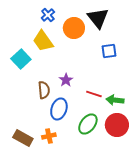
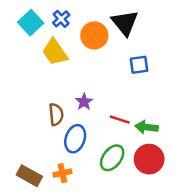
cyan square: (21, 59) -> (31, 23), moved

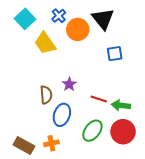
blue cross: (61, 19) -> (59, 16), moved

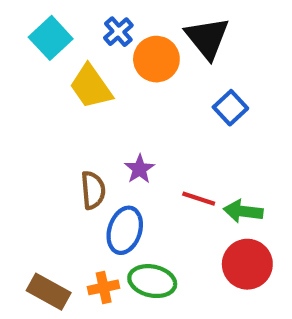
blue square: (115, 54) -> (230, 108), turned -35
green ellipse: (92, 131) -> (152, 281), moved, turned 65

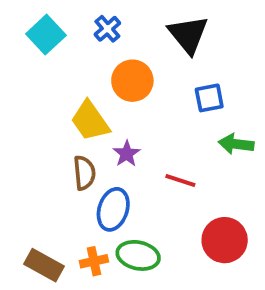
orange circle: (156, 59) -> (132, 81), moved
yellow trapezoid: (91, 87) -> (90, 121), moved
blue square: (230, 108) -> (209, 98), turned 32
green arrow: (243, 211) -> (236, 144), moved

